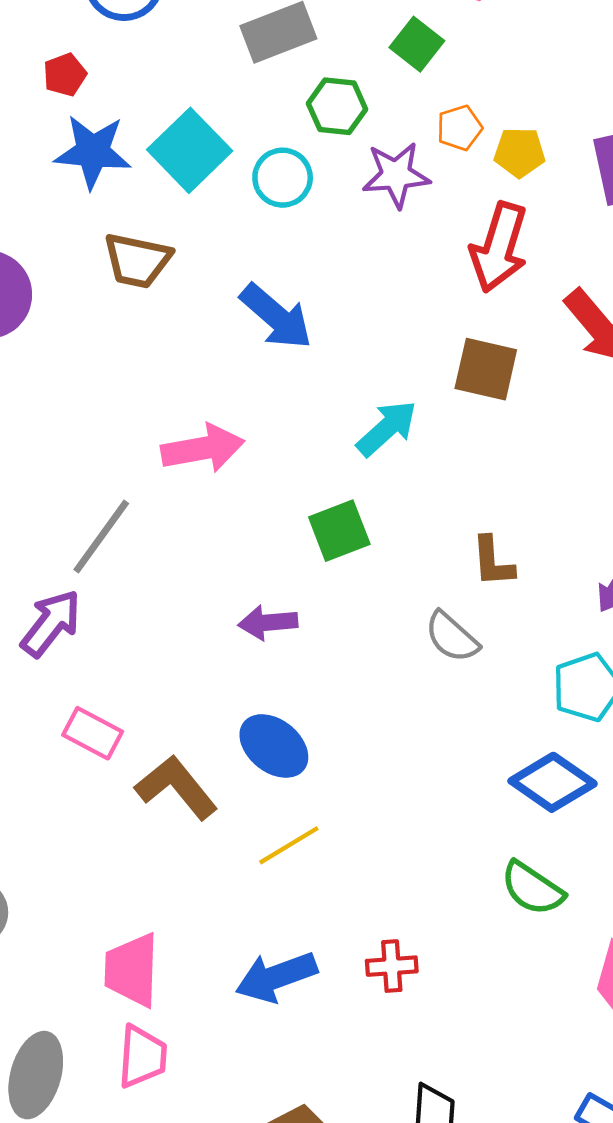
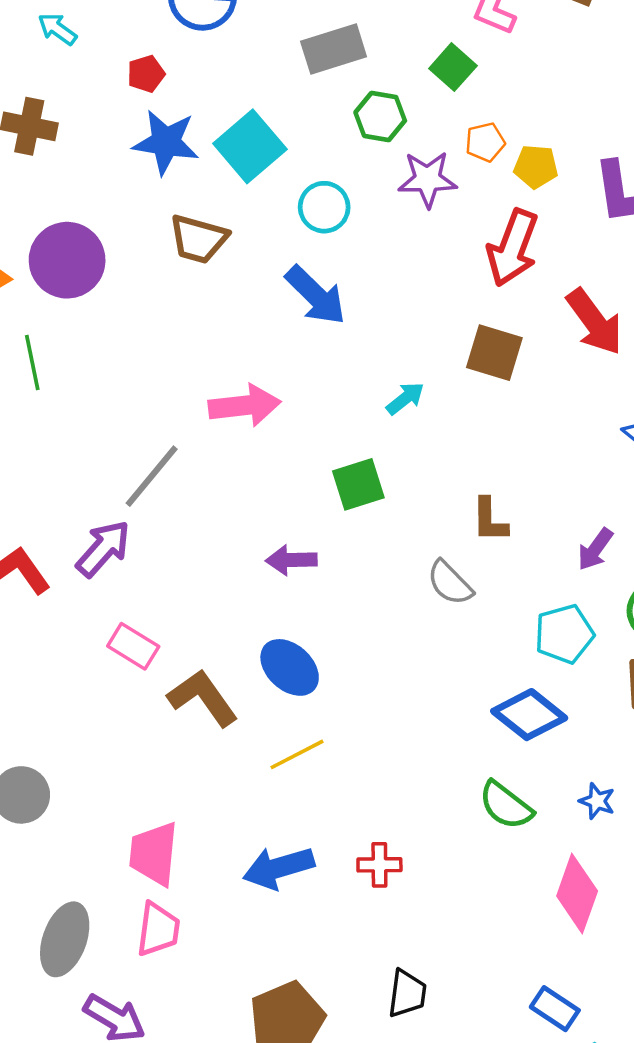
cyan circle: (283, 178) -> (324, 207), moved
cyan arrow: (387, 428) -> (405, 398), size x0.7

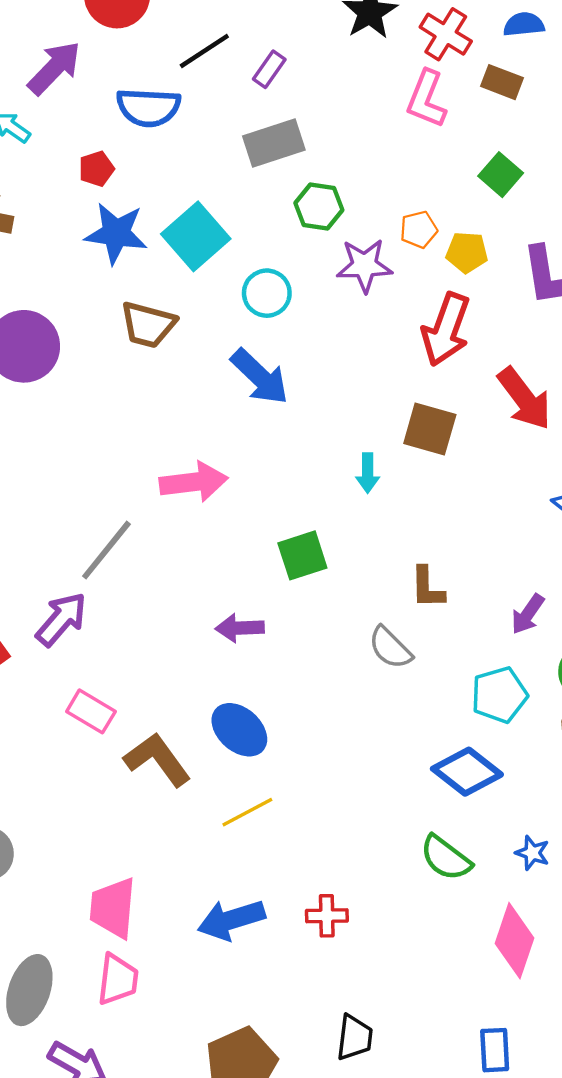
green square: (453, 67) -> (501, 175), moved
cyan arrow: (405, 398) -> (368, 473), moved, turned 129
blue rectangle: (555, 1009) -> (495, 1050), turned 54

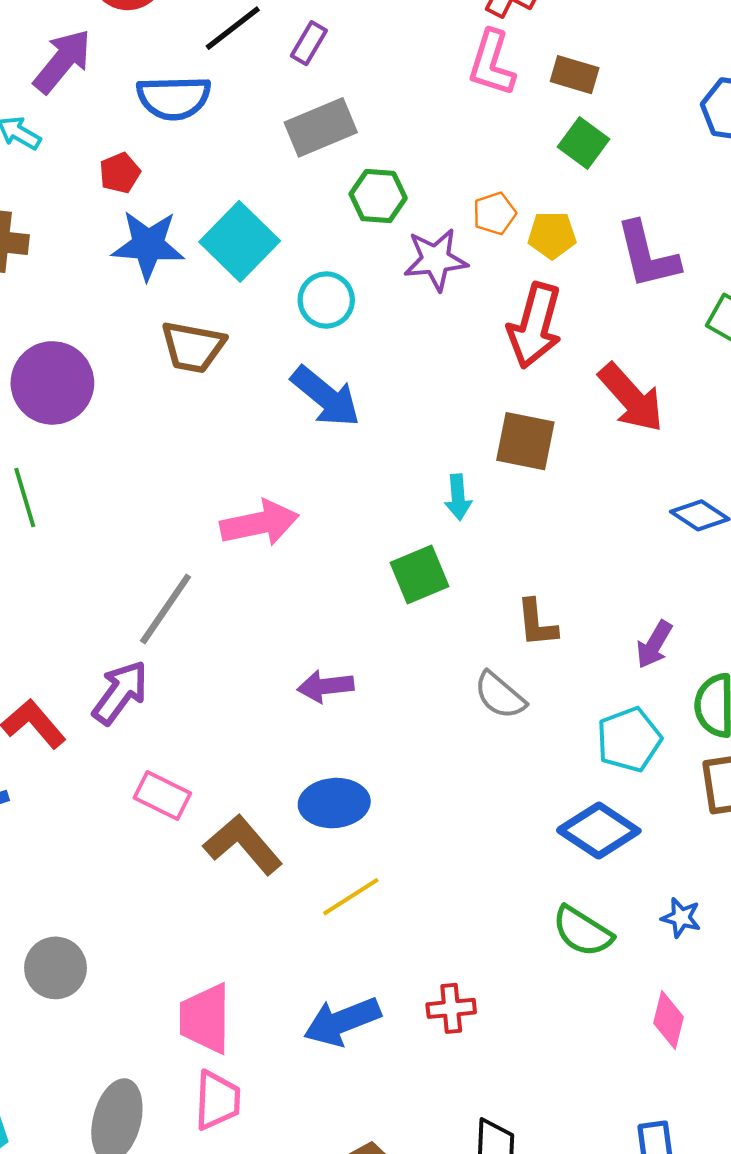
brown rectangle: (502, 82) -> (575, 75), moved
green square: (302, 555) -> (420, 574), moved
blue ellipse: (239, 730) -> (334, 803), turned -42
pink diamond: (514, 941) -> (669, 1020), size x0.7

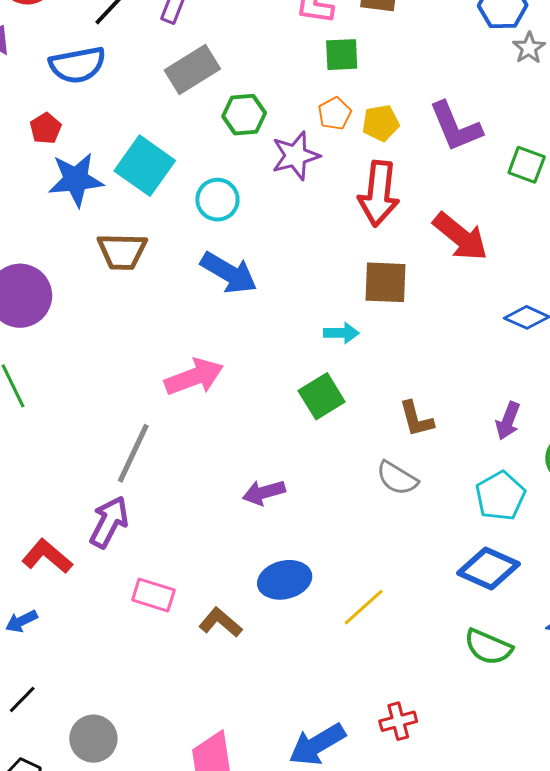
green square: (584, 143) -> (342, 55), moved, turned -30
cyan arrow: (458, 497) -> (341, 333), turned -76
brown L-shape: (243, 845) -> (220, 622), size x0.7
yellow line: (351, 897) -> (364, 607), moved

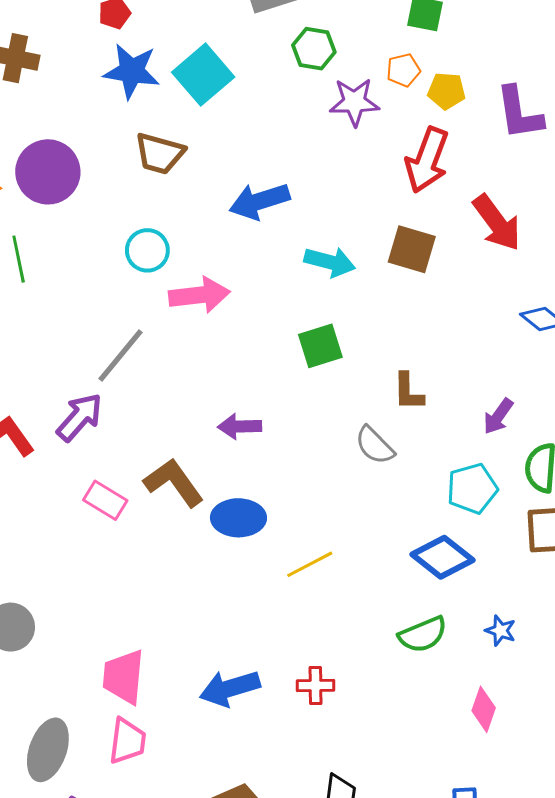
cyan circle: (217, 200) -> (147, 250), moved
blue arrow: (229, 273) -> (260, 201), turned 118
cyan arrow: (341, 333) -> (330, 262), moved, size x1.4
brown L-shape: (220, 622) -> (174, 483), moved, size x1.4
green semicircle: (488, 647) -> (423, 634), turned -60

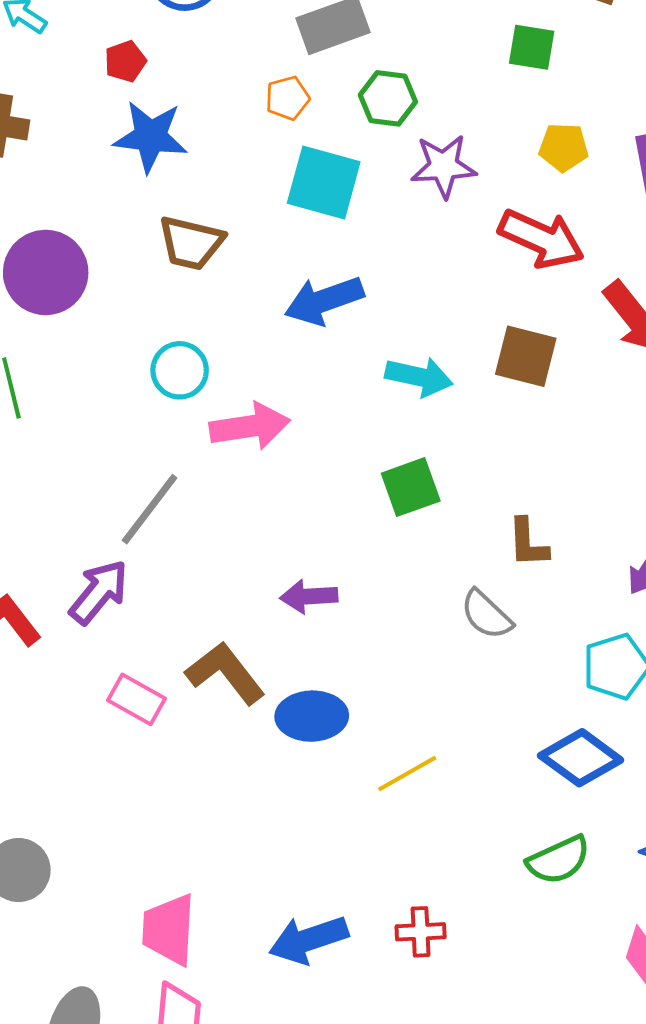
orange pentagon: (403, 70) -> (287, 98), moved
cyan square: (203, 75) -> (324, 182), moved, turned -32
red arrow: (427, 160) -> (541, 239), turned -84

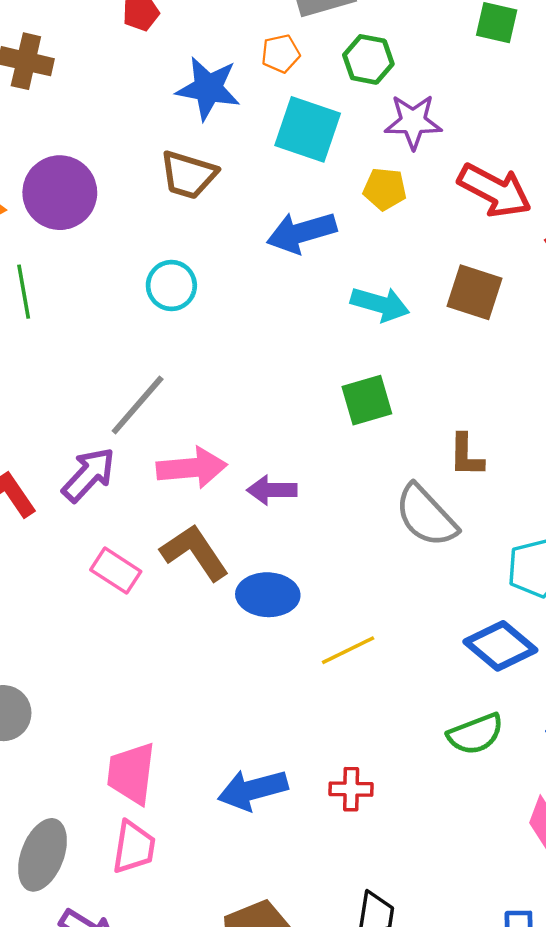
blue star: (150, 137) -> (208, 88), moved
yellow pentagon: (564, 147) -> (385, 189), moved
pink arrow: (250, 426) -> (192, 468), moved
gray semicircle: (486, 615) -> (426, 516), size x1.4

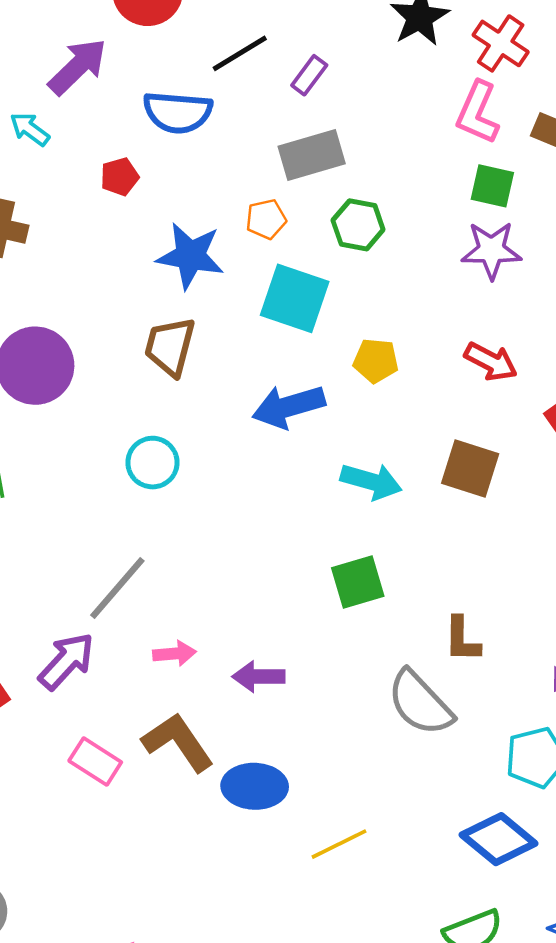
purple star: (413, 122) -> (491, 250), moved
brown trapezoid: (188, 175) -> (170, 346), turned 88
red arrow: (495, 190) -> (491, 362), size x0.7
pink arrow: (192, 468) -> (174, 654), size x0.6

